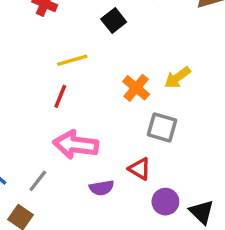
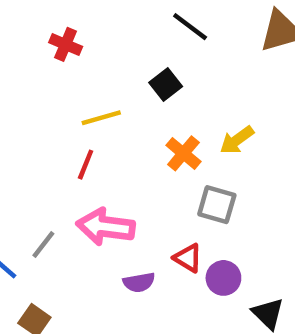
black square: (114, 21) -> (166, 84), moved
gray line: (38, 181) -> (43, 245), moved
purple circle: (165, 202) -> (223, 278), moved

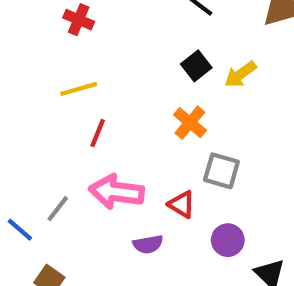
black square: (166, 84) -> (196, 66), moved
yellow line: (101, 118) -> (79, 89), moved
yellow arrow: (237, 140) -> (240, 74), moved
red triangle: (188, 258) -> (182, 204), moved

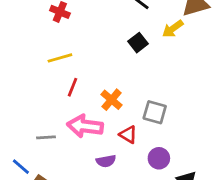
yellow arrow: (240, 74) -> (173, 29), moved
orange cross: (190, 123) -> (112, 100), moved
gray line: (58, 209) -> (46, 137), turned 48
blue line: (20, 230) -> (21, 167), moved

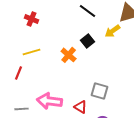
red line: (72, 87) -> (19, 73), moved
orange cross: (112, 100) -> (69, 55), moved

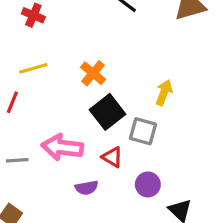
yellow arrow: (113, 31) -> (164, 93), moved, turned 147
black square: (88, 41) -> (108, 112), moved, size x1.5

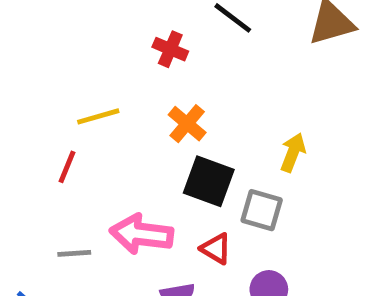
red cross: (33, 15) -> (170, 49), moved
black square: (108, 112) -> (209, 181), turned -32

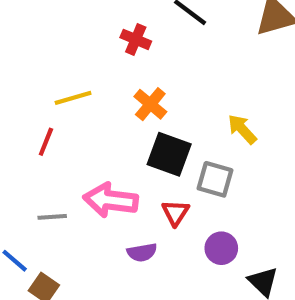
yellow arrow: (293, 152) -> (242, 129), turned -64
red triangle: (216, 249) -> (175, 213), turned 32

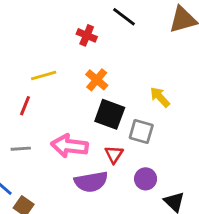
gray line: (52, 217) -> (21, 149), moved
purple semicircle: (142, 252) -> (91, 182), size x1.6

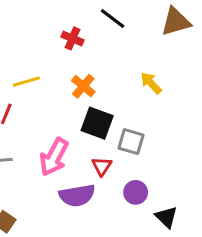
yellow arrow: (160, 97) -> (151, 83), moved
pink arrow: (69, 146) -> (54, 157), turned -69

